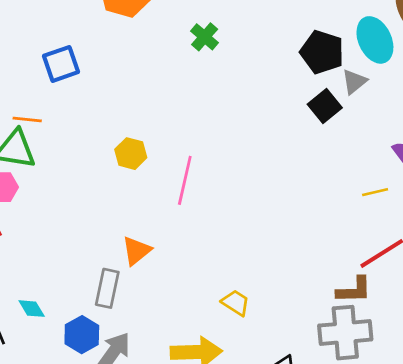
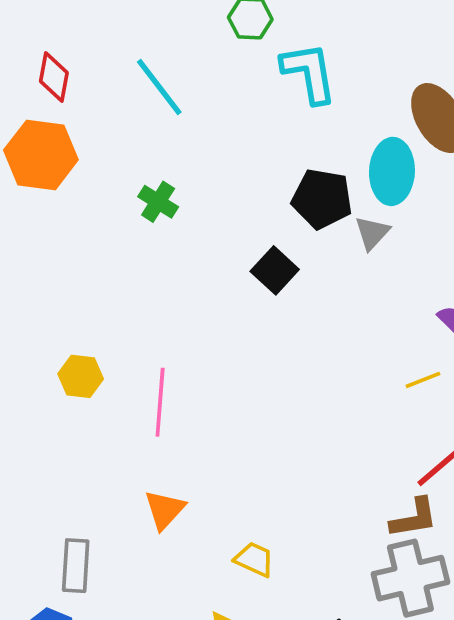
cyan ellipse: (375, 40) -> (392, 171), turned 36
black square: (325, 106) -> (275, 270), moved
orange triangle: (137, 251) -> (165, 510), moved

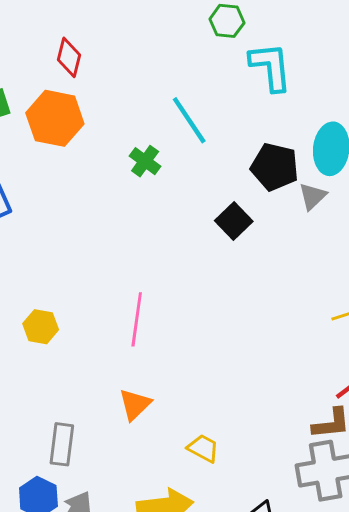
cyan line: (159, 87) -> (189, 120), moved
yellow hexagon: (81, 376) -> (41, 327), moved

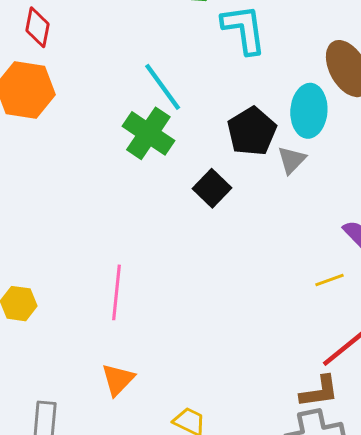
green cross: (145, 161) -> (148, 133), moved, size x1.6
black pentagon: (275, 167) -> (252, 131), turned 30

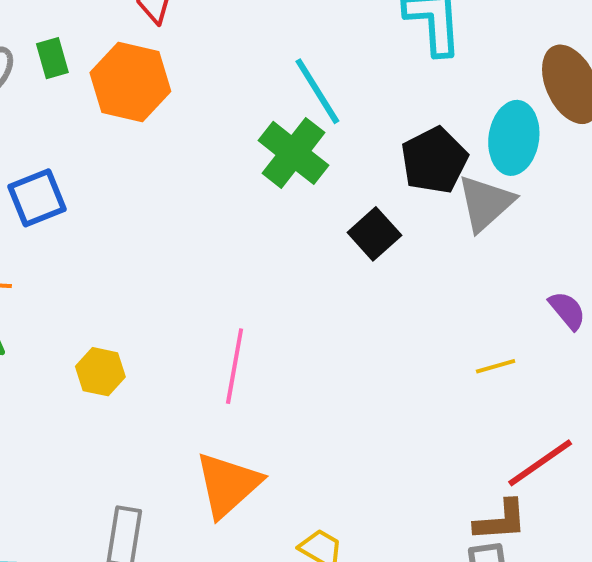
gray triangle: (292, 160) -> (485, 203), size x1.5
yellow line: (330, 280) -> (496, 366), moved
orange triangle: (118, 380) -> (228, 485), size x1.5

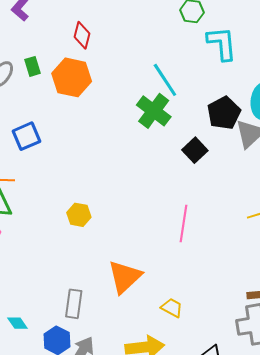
pink line: (235, 366) -> (183, 223), moved
yellow hexagon: (100, 372) -> (79, 215), moved

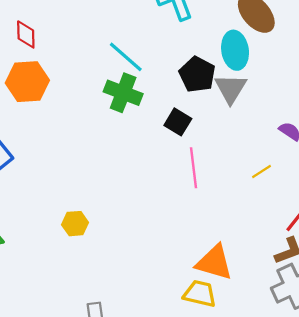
pink line: (183, 223) -> (193, 168), moved
orange triangle: (125, 277) -> (214, 262), moved, turned -45
yellow trapezoid: (172, 308) -> (200, 294), size x1.4

